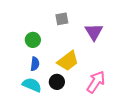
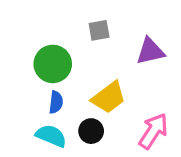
purple triangle: (94, 32) -> (150, 51), turned 48
green circle: (33, 40) -> (53, 64), size x1.5

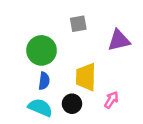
yellow trapezoid: (109, 97) -> (86, 77), turned 128
pink arrow: (153, 131) -> (111, 100), moved, size x0.6

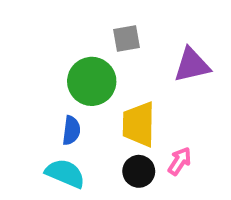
green circle: (42, 50) -> (92, 81), moved
black circle: (72, 104) -> (139, 171), moved

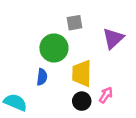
purple triangle: (192, 65) -> (113, 38), turned -30
cyan semicircle: (65, 173) -> (15, 102), moved

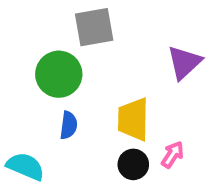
gray square: (74, 23) -> (94, 27), moved, size x1.5
green circle: (54, 48) -> (59, 74), moved

